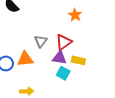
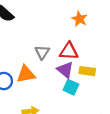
red triangle: (64, 42) -> (69, 51), turned 42
purple triangle: (59, 58) -> (65, 70), turned 35

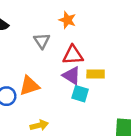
orange star: (79, 19) -> (67, 20), moved
gray triangle: (42, 52) -> (42, 41), moved

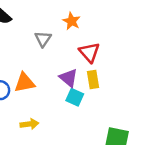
red triangle: (73, 55) -> (89, 52), moved, turned 45
yellow rectangle: (96, 74) -> (93, 79), turned 72

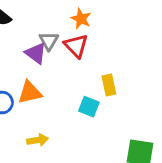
red triangle: (89, 52) -> (76, 46), moved
purple triangle: (69, 78) -> (36, 53), moved

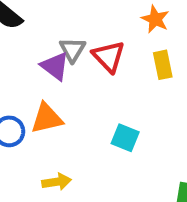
orange star: (81, 19) -> (155, 19), moved
yellow rectangle: (109, 85) -> (163, 65), moved

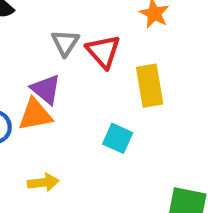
yellow rectangle: (163, 65) -> (150, 86), moved, size x1.4
purple triangle: (55, 66) -> (46, 89), moved

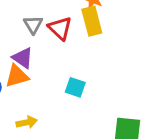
yellow rectangle: (150, 86) -> (92, 21), moved

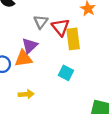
yellow rectangle: (92, 21) -> (73, 39), moved
purple triangle: (23, 58) -> (30, 46), turned 35

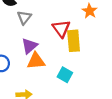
gray triangle: (41, 22) -> (24, 17), moved
orange triangle: (23, 59) -> (36, 61), moved

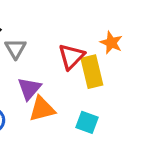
orange star: (90, 11) -> (111, 43), moved
red triangle: (61, 29) -> (71, 57), turned 30

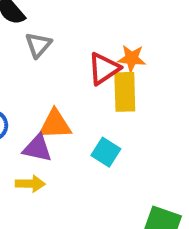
orange star: (111, 43) -> (132, 58), moved, turned -30
purple triangle: (29, 89) -> (37, 148), moved, turned 50

